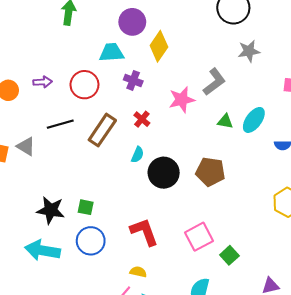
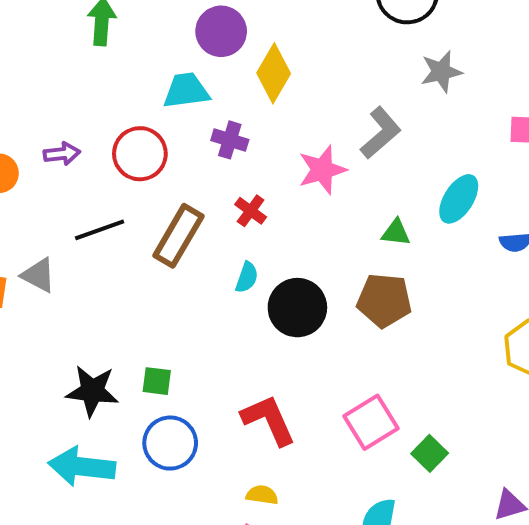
green triangle: (225, 121) -> (396, 233), moved

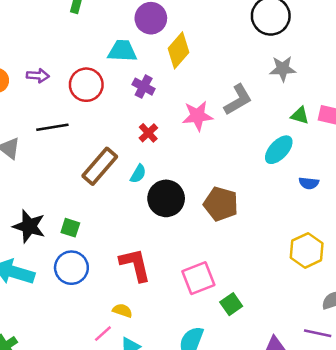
green triangle: (396, 233) -> (300, 115), moved
brown rectangle: (178, 236) -> (100, 166), moved

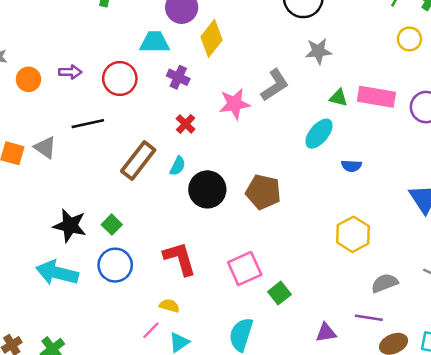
green square: (70, 228) -> (112, 225), turned 30

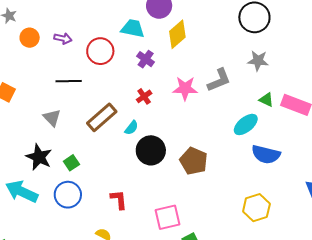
gray triangle: (45, 147) -> (52, 118), moved
blue semicircle: (351, 166) -> (266, 154), size x1.8
red L-shape: (180, 259) -> (119, 200), size x0.7

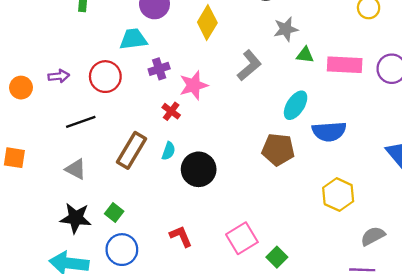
yellow diamond: (177, 34) -> (207, 23), moved
purple cross: (146, 59) -> (159, 69), turned -36
pink star: (185, 88) -> (194, 85), moved
green triangle: (266, 100) -> (305, 55), moved
brown pentagon: (194, 161) -> (278, 150), moved

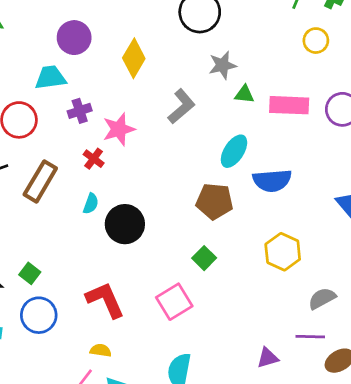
brown rectangle: (131, 150) -> (40, 181), moved
red L-shape: (181, 236) -> (105, 300), size x1.5
green square: (277, 257) -> (204, 258), moved

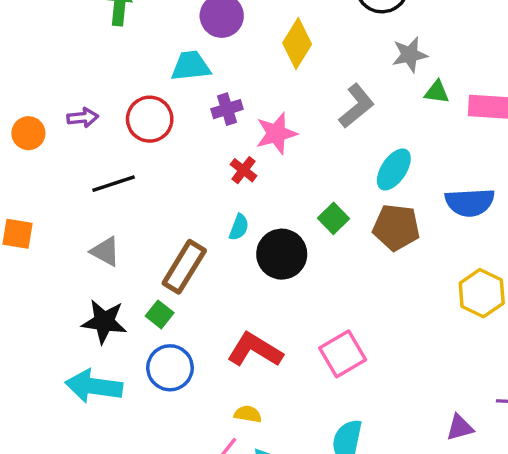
cyan ellipse: (234, 151) -> (394, 169), moved
brown rectangle: (40, 181) -> (184, 267), moved
green square: (204, 258) -> (333, 218), moved
red L-shape: (105, 300) -> (255, 350), turned -36

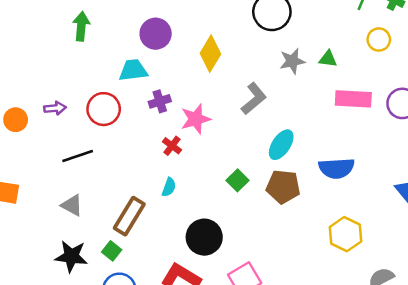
green triangle: (437, 92) -> (328, 59), moved
black circle: (282, 254) -> (204, 237), moved

